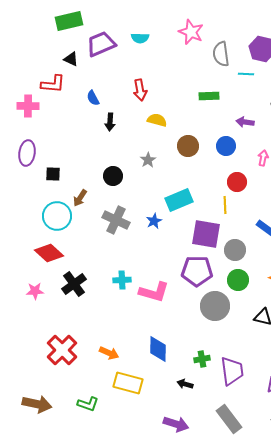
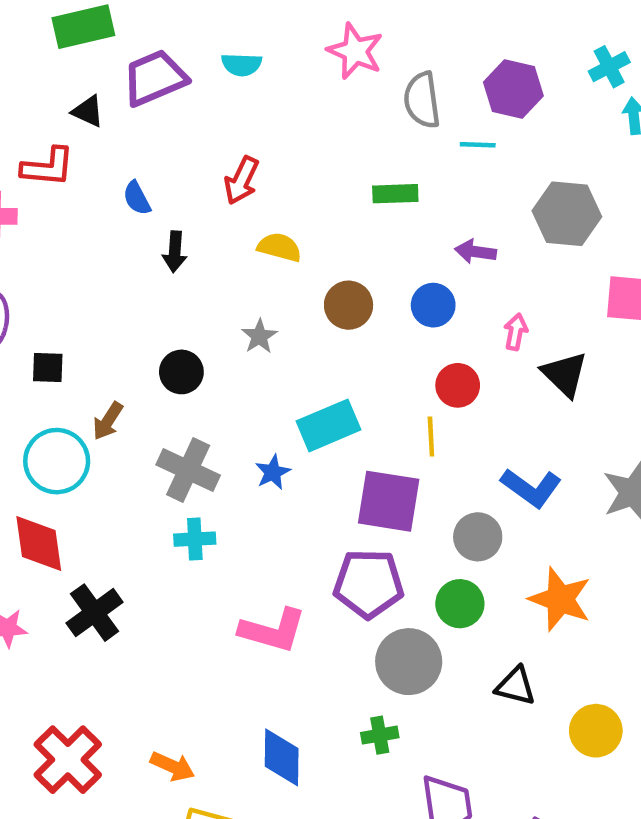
red arrow: (140, 90) -> (242, 180), turned 35
gray circle: (235, 250) -> (478, 537), moved
red diamond: (49, 253) -> (39, 544), turned 40
cyan cross: (122, 280) -> (195, 539), moved
green cross: (202, 359) -> (380, 735), moved

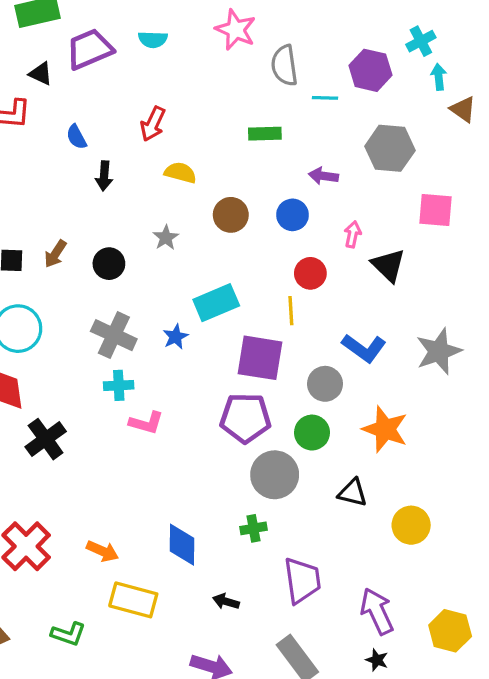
purple hexagon: (513, 89) -> (370, 70), moved
brown arrow: (108, 421) -> (55, 254), moved
pink L-shape: (273, 630) -> (146, 423), moved, size x0.7

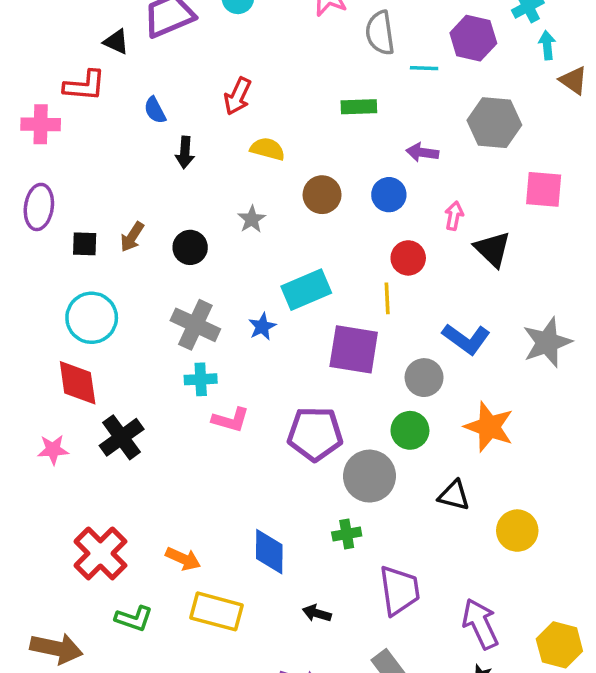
purple pentagon: (245, 418) -> (315, 434), moved
green L-shape: (68, 634) -> (134, 619), moved

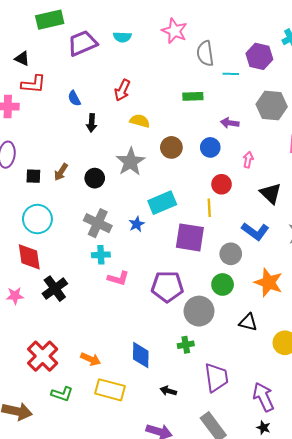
black triangle: (116, 42) -> (22, 58), moved
gray star: (252, 219) -> (131, 162), size x1.8
black triangle: (493, 249) -> (271, 193), moved

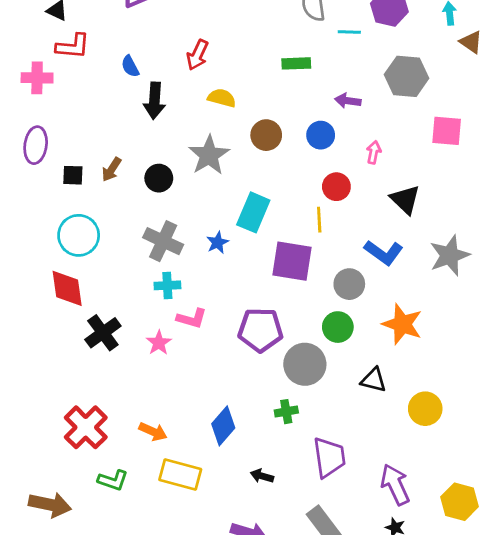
black arrow: (92, 123) -> (154, 101), size x1.4
cyan rectangle: (162, 203) -> (253, 212), turned -44
pink star: (15, 296) -> (159, 343), moved, turned -30
blue diamond: (141, 355) -> (223, 426), turned 40

